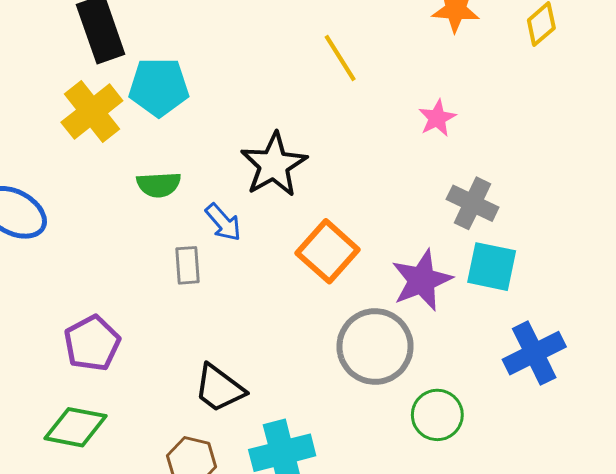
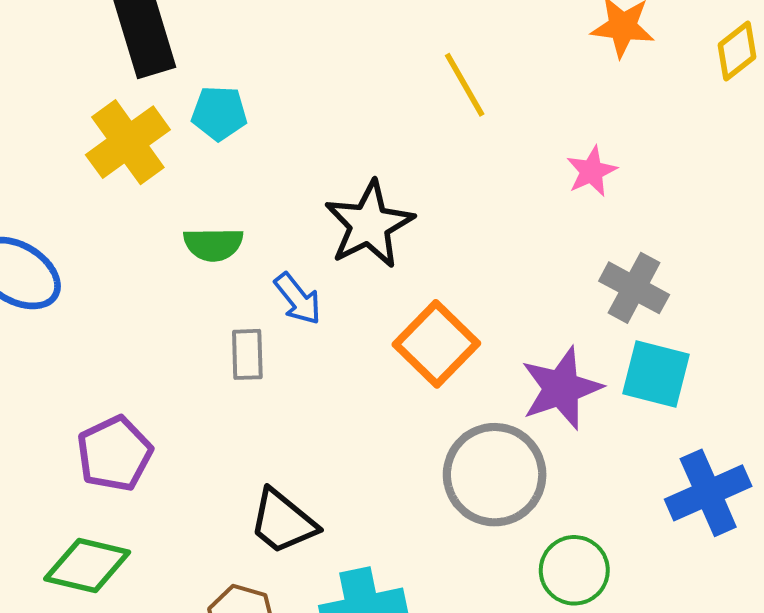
cyan pentagon: (159, 87) -> (219, 113), size x0.7

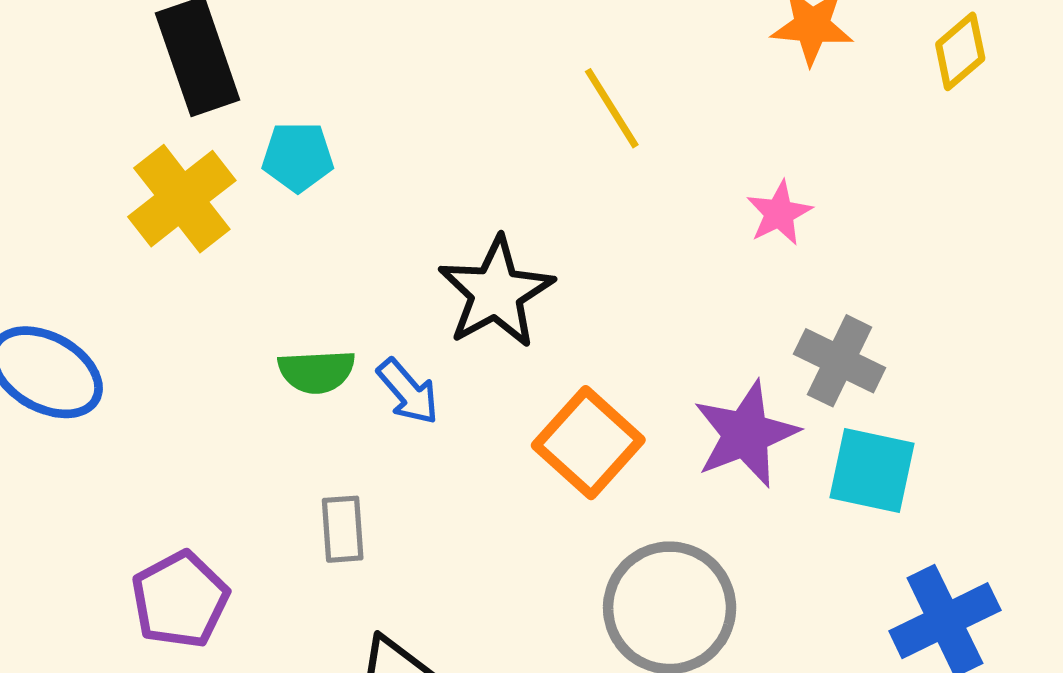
green semicircle: (213, 244) -> (317, 371), moved
gray rectangle: (247, 354) -> (343, 529), moved
purple star: (561, 388) -> (746, 434), moved

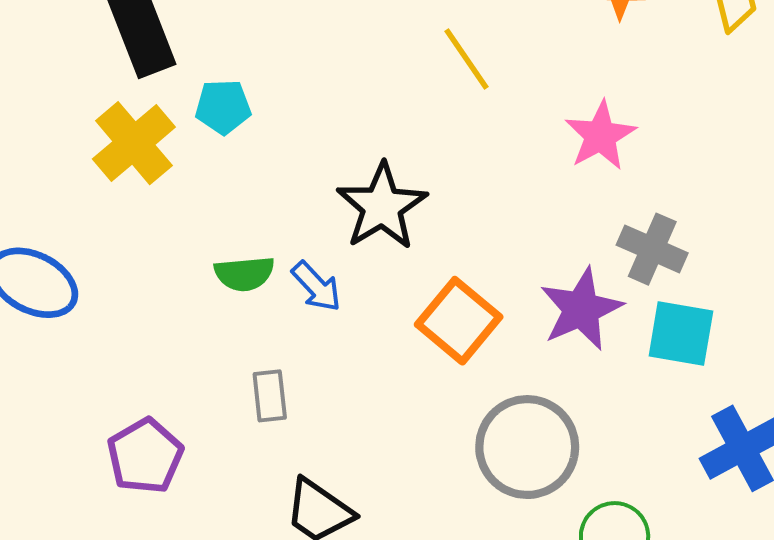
pink star: (779, 213) -> (600, 136), size x1.4

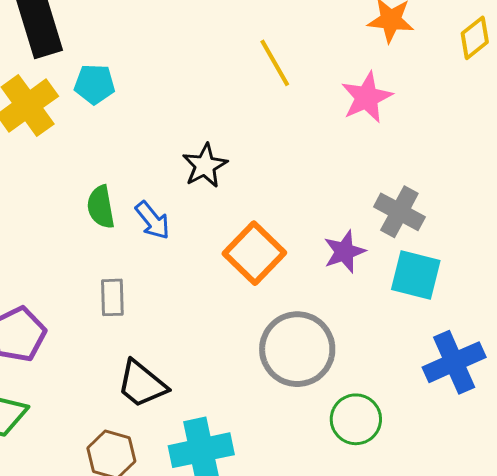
pink star: (600, 136) -> (367, 97), moved
black star: (382, 206) -> (205, 166), size x0.7
green semicircle: (244, 274) -> (101, 207), turned 81
purple star: (581, 309) -> (344, 252), size x0.7

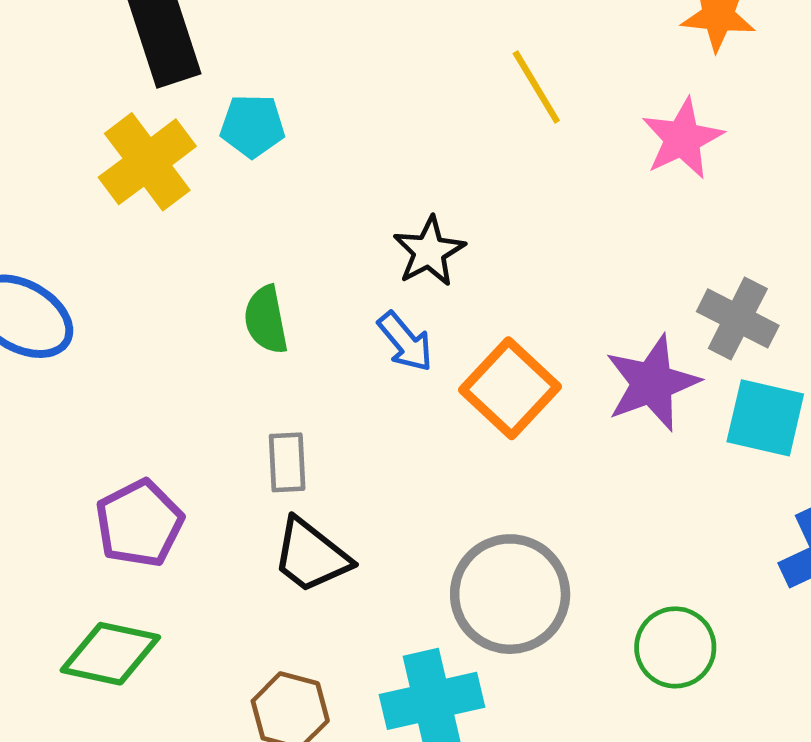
blue arrow: (153, 220) -> (405, 342), moved
purple star: (344, 252) -> (652, 383), size x1.4
gray circle: (297, 349) -> (510, 594), moved
black trapezoid: (142, 384) -> (311, 556), moved

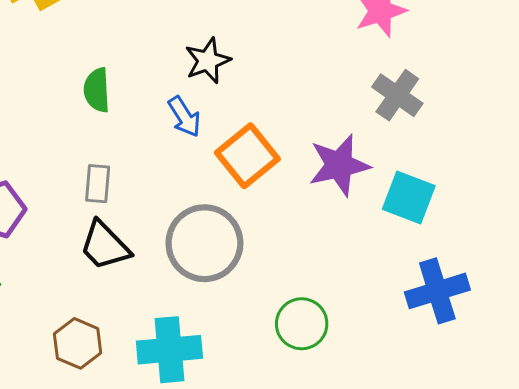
gray cross: (738, 318) -> (397, 95), moved
gray circle: (510, 594) -> (204, 243), moved
green circle: (675, 647) -> (302, 324), moved

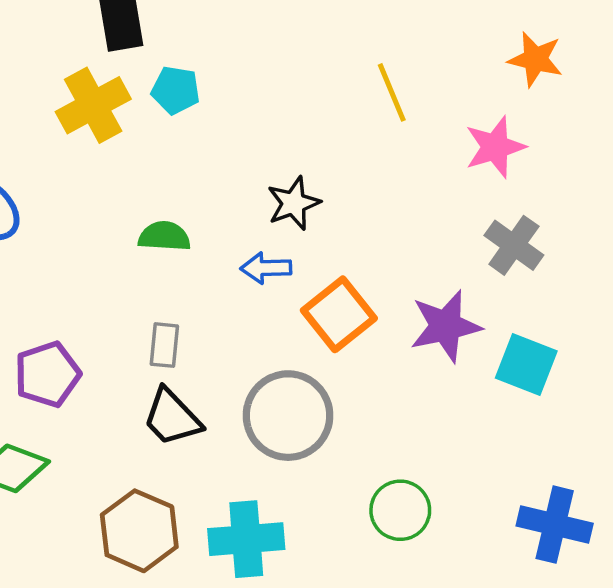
green semicircle: (97, 90) -> (164, 236), turned 96
blue arrow: (184, 117) -> (266, 268), turned 120
blue cross: (437, 291) -> (555, 525), moved, turned 30
brown hexagon: (78, 343) -> (139, 531), size x1.4

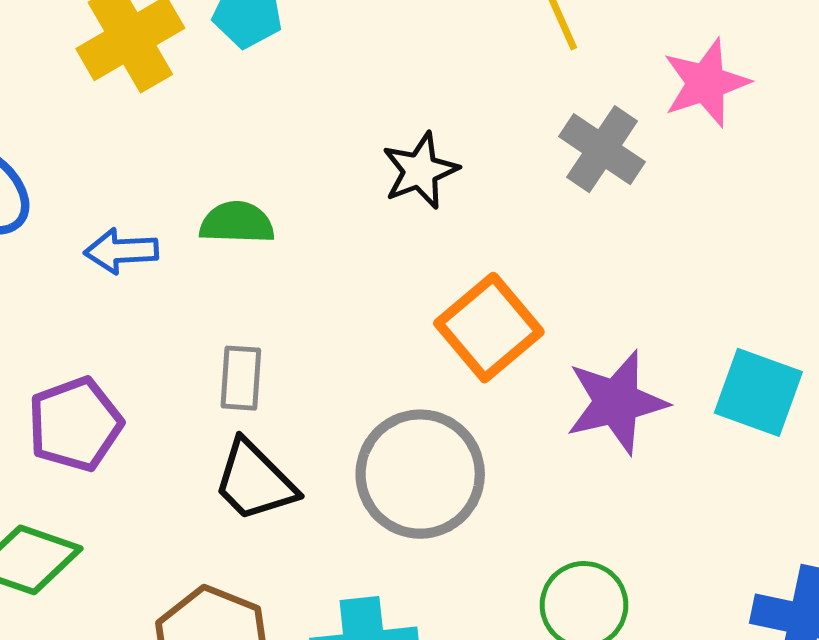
gray cross: (514, 245) -> (602, 149), moved
blue arrow: (266, 268) -> (121, 251), moved
purple star: (446, 326) -> (616, 402), moved

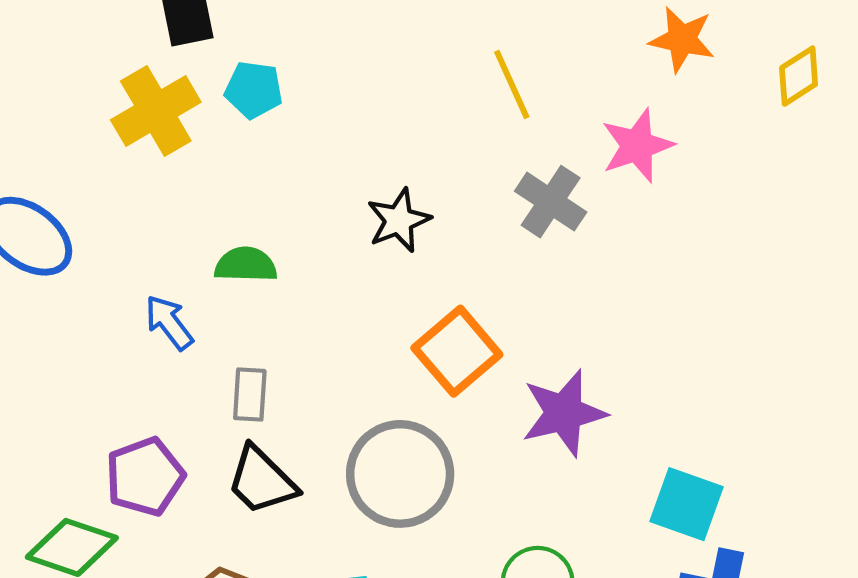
blue arrow: (121, 251) -> (169, 322), moved, turned 56
cyan square: (758, 392) -> (687, 504), moved
purple pentagon: (75, 424) -> (145, 477), moved

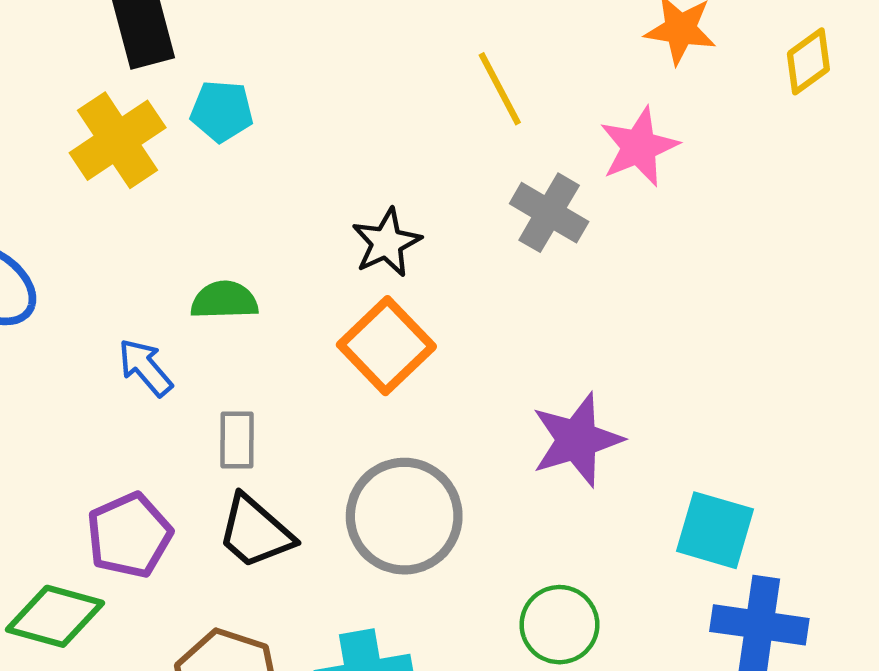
orange square: (457, 351) -> (386, 346), moved

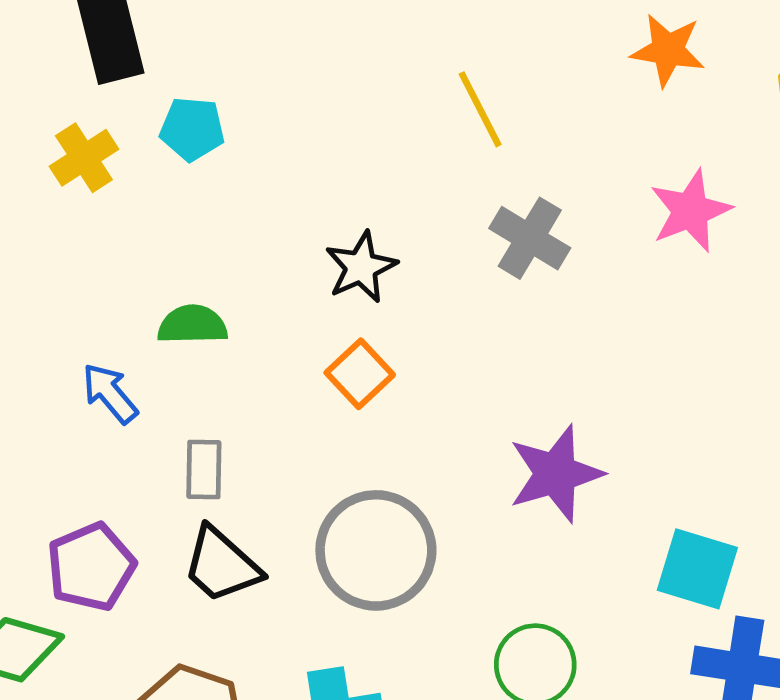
yellow cross: (118, 140) -> (84, 158), size x0.7
pink star: (639, 147) -> (690, 211), moved
orange square: (386, 346) -> (360, 374), size x0.7

